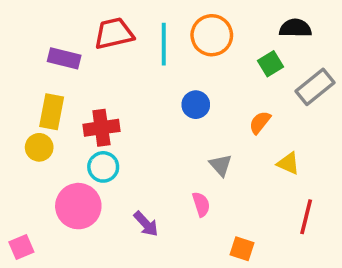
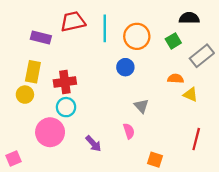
orange circle: (212, 35) -> (137, 36), moved
orange semicircle: (260, 122) -> (176, 79), moved, turned 56
yellow triangle: (288, 163) -> (190, 95), moved

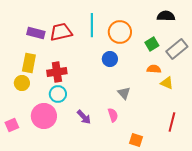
red trapezoid: (73, 22) -> (61, 32), moved
green square: (173, 41) -> (152, 44), moved
purple arrow: (93, 144) -> (84, 117), moved
pink square: (14, 158) -> (12, 125), moved

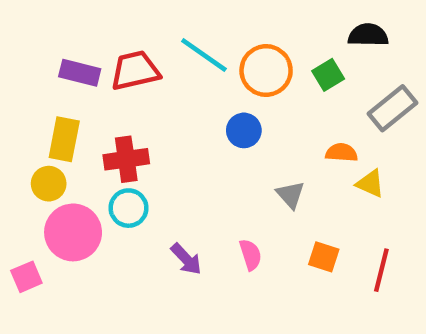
cyan line: (92, 25) -> (204, 55), turned -55
green square: (152, 44) -> (328, 75), moved
gray triangle: (124, 93) -> (290, 195), moved
pink circle: (44, 116) -> (73, 232), moved
orange square: (136, 140) -> (324, 257), moved

